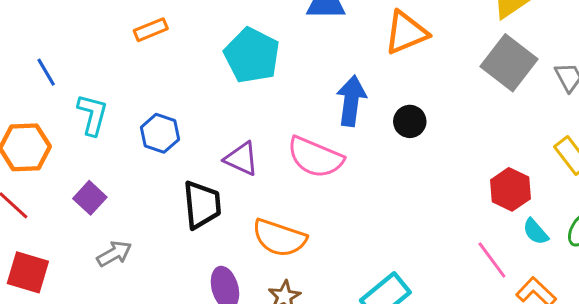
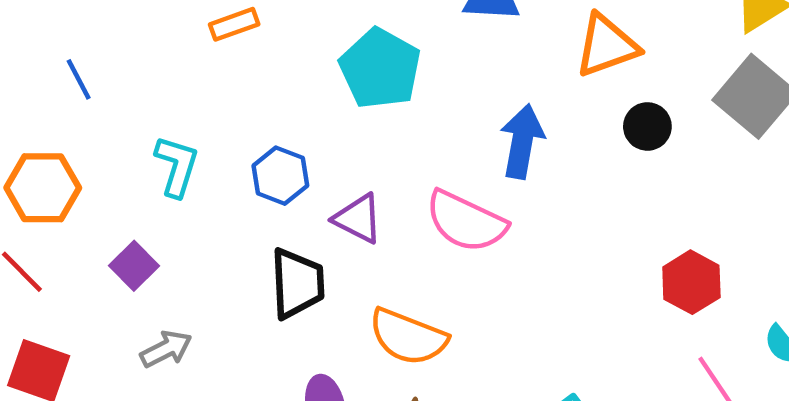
cyan L-shape: (92, 115) -> (177, 166), moved
black circle: (410, 121) -> (647, 126), moved
blue hexagon: (160, 133) -> (280, 176), moved
red hexagon: (510, 189) -> (691, 282), moved

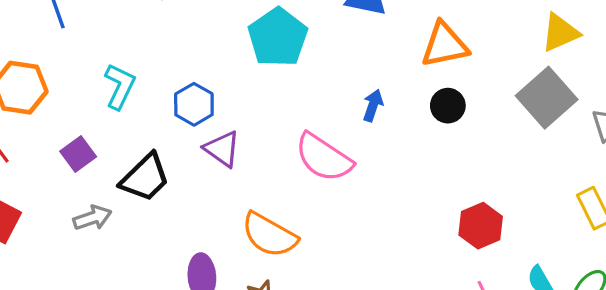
black circle: (647, 126) -> (448, 106), moved
blue arrow: (522, 141) -> (373, 105), size x0.6
purple triangle: (358, 219) -> (222, 149), moved
black trapezoid: (297, 283) -> (145, 178), moved, turned 40

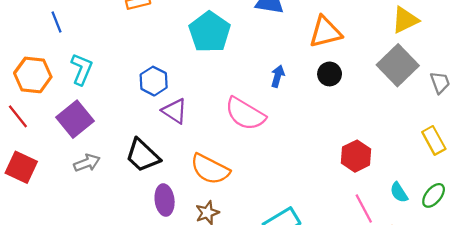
cyan L-shape: (120, 86) -> (82, 69), moved
purple square: (78, 154) -> (75, 119), size x1.5
black trapezoid: (145, 178) -> (143, 155), moved, turned 90

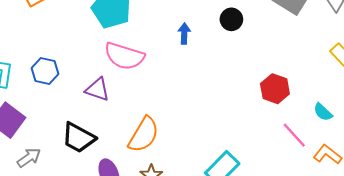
blue hexagon: (154, 81) -> (45, 71), moved
pink semicircle: (245, 114) -> (124, 56), moved
orange semicircle: (210, 169) -> (144, 135), turned -72

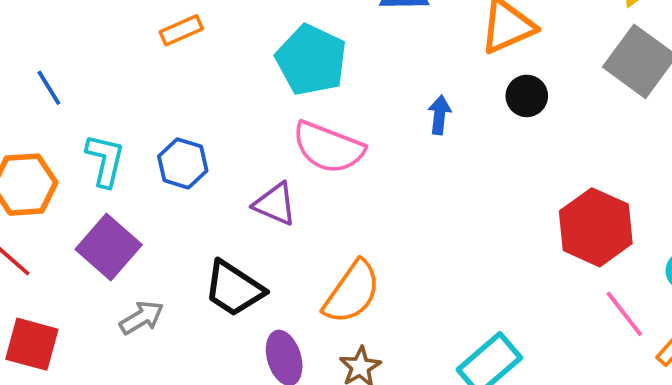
red hexagon: (275, 89) -> (596, 227), size x1.4

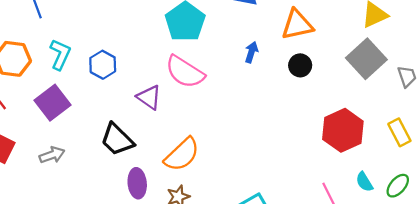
blue arrow: (440, 115) -> (251, 52), moved
red hexagon: (596, 227) -> (343, 130), moved
gray arrow: (142, 318) -> (52, 155), moved

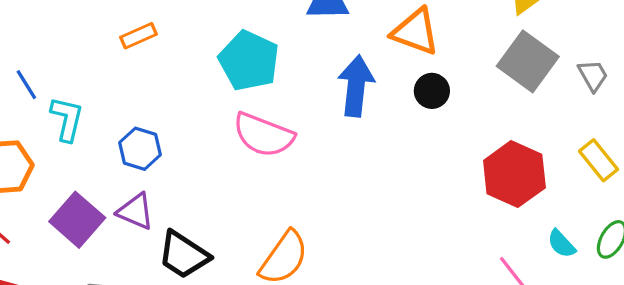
orange triangle: (297, 25) -> (415, 32), turned 44
blue arrow: (251, 52) -> (356, 86), size x1.8
cyan L-shape: (60, 54) -> (67, 119), moved
purple triangle: (149, 97) -> (136, 211), moved

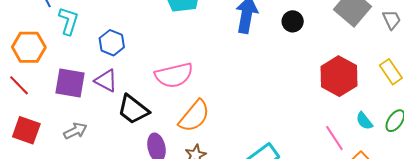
pink semicircle: (263, 135) -> (174, 75), moved, turned -39
purple square: (77, 220) -> (70, 83), turned -36

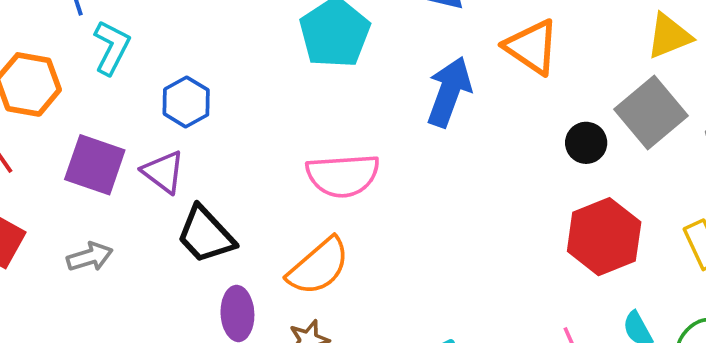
black circle: (293, 21) -> (586, 143), moved
pink semicircle: (174, 75) -> (343, 175), moved

